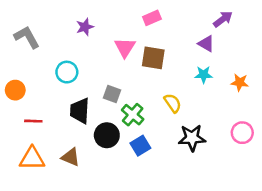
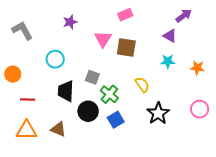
black star: (192, 138) -> (158, 113), turned -30

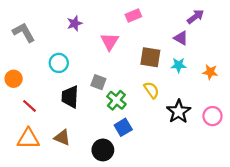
brown square: (126, 48) -> (150, 57), moved
red line: (28, 100) -> (29, 106), turned 40
black circle: (88, 111) -> (103, 150), moved
black star: (158, 113) -> (179, 112), moved

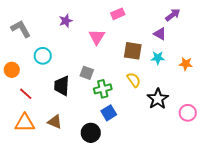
cyan circle: (59, 63) -> (43, 56), moved
green cross: (116, 100) -> (103, 89), turned 36
pink circle: (212, 116) -> (188, 113), moved

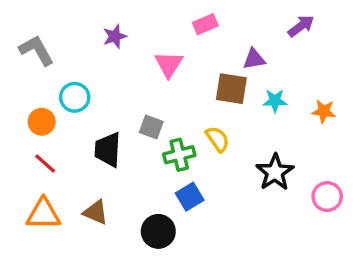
purple triangle: (160, 34) -> (254, 59), moved, turned -40
orange circle: (12, 70) -> (42, 122), moved
yellow semicircle: (134, 80) -> (217, 139), moved

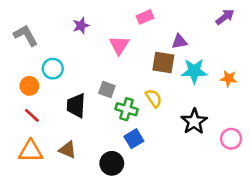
purple arrow: (301, 26) -> (225, 17), moved
cyan star: (275, 101) -> (194, 71), size x1.5
green cross: (179, 155) -> (127, 109), turned 30

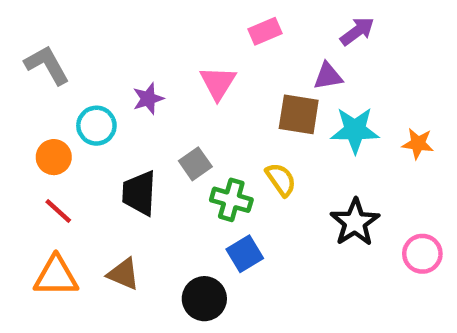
purple arrow: (225, 17) -> (357, 31), moved
purple star: (81, 26) -> (148, 99), moved
gray square: (107, 90) -> (195, 164), turned 35

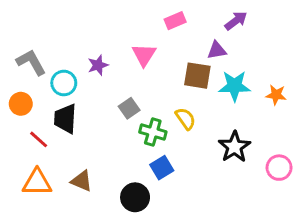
gray L-shape: (47, 65) -> (31, 62), moved
orange circle: (54, 157) -> (21, 104), moved
black trapezoid: (139, 193) -> (65, 119), moved

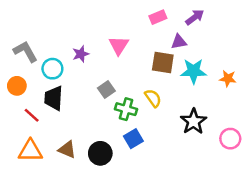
pink rectangle: (175, 21) -> (158, 17), moved
black circle: (135, 197) -> (100, 153), moved

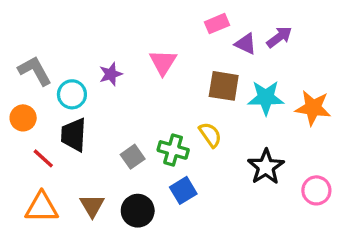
purple arrow: (195, 17) -> (279, 37), moved
purple triangle: (179, 42) -> (246, 44), moved, turned 35
orange star: (228, 79) -> (313, 108), size x1.5
gray square: (106, 90) -> (133, 157), moved
brown triangle: (67, 150) -> (92, 206), turned 36

